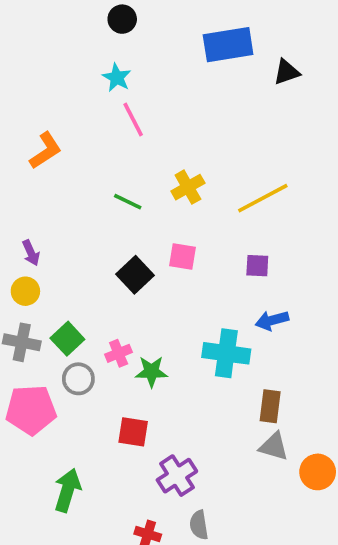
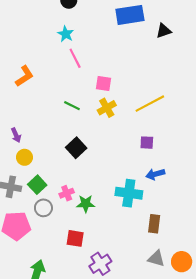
yellow cross: (188, 187) -> (107, 108), moved
pink square: (182, 256) -> (104, 83), moved
yellow circle: (25, 291) -> (24, 157), moved
gray triangle: (274, 446) -> (156, 258), moved

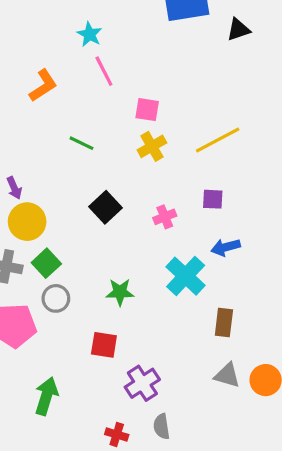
orange L-shape: (24, 76) -> (43, 86), moved
green line: (72, 106) -> (82, 143), moved
yellow circle: (24, 157) -> (27, 222), size x1.5
pink cross: (67, 193) -> (165, 217), moved
cyan cross: (129, 193) -> (186, 276), turned 35

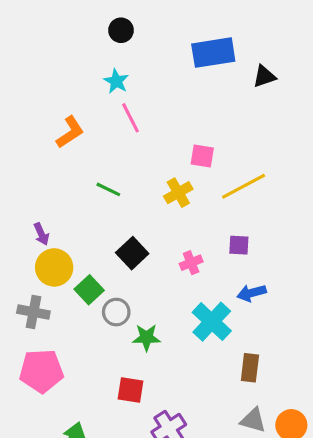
pink square: (147, 110) -> (202, 156), moved
green square: (46, 263) -> (89, 290), moved
gray circle: (56, 298) -> (116, 312), moved

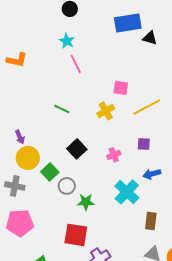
black triangle: (264, 76) -> (150, 38), moved, turned 35
orange L-shape: (70, 132) -> (17, 60), moved, turned 45
red square: (131, 390) -> (76, 235), size x1.4

